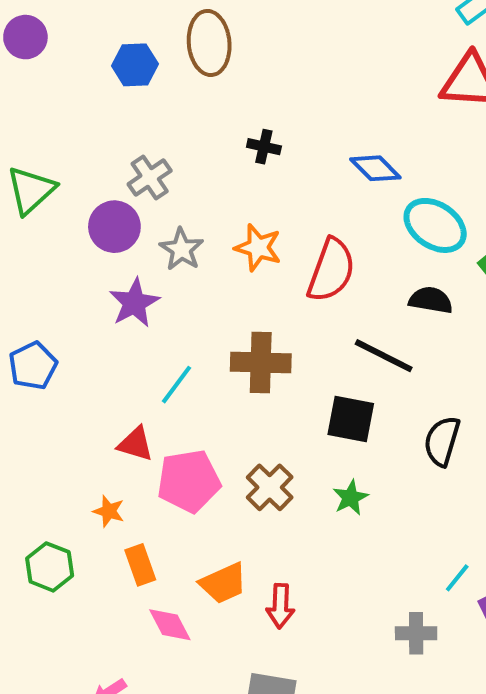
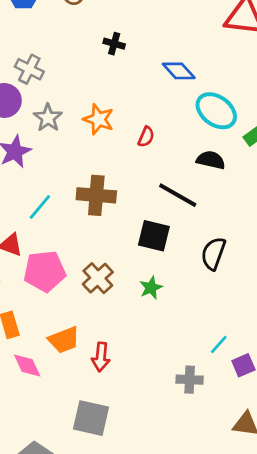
black cross: (264, 147) -> (114, 44), moved
gray cross: (150, 177) -> (29, 69), turned -32
red semicircle: (331, 270) -> (146, 137), size x0.5

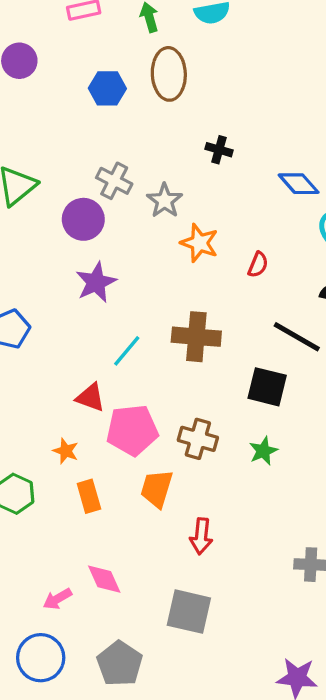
gray star: (48, 118) -> (165, 201), moved
brown cross: (98, 278) -> (198, 439), turned -32
orange trapezoid: (64, 340) -> (157, 489), moved, turned 128
pink diamond: (27, 365) -> (104, 579), moved

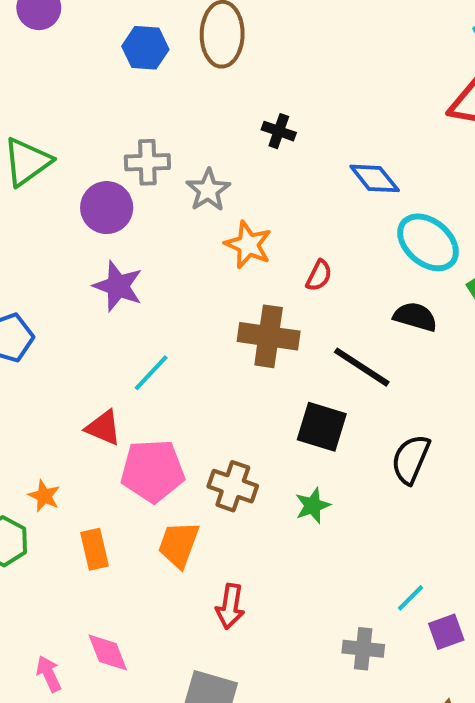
gray cross: (114, 181) -> (147, 162), turned -32
purple star: (96, 282) -> (118, 286), turned -30
brown cross: (196, 337) -> (269, 336), moved
orange star: (66, 451) -> (44, 496), moved
pink arrow: (57, 599) -> (49, 674), turned 92

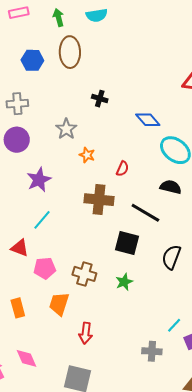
gray cross: (147, 162) -> (17, 104), moved
orange star: (248, 245) -> (87, 155), size x0.7
purple star: (118, 286) -> (39, 180), moved, turned 30
pink pentagon: (153, 471) -> (45, 268), size x0.7

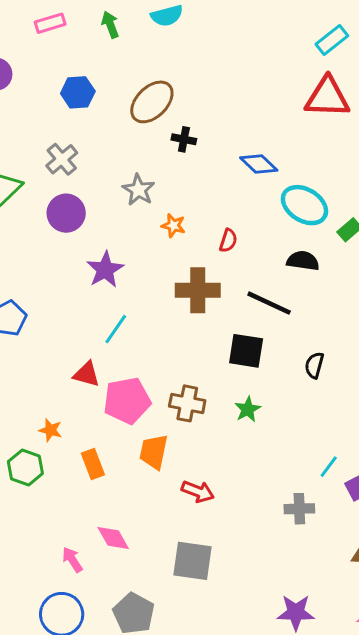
brown ellipse: (70, 52) -> (152, 102), moved, turned 52
gray cross: (17, 104) -> (62, 159), turned -30
black semicircle: (171, 257) -> (314, 365), size x0.7
pink pentagon: (45, 268) -> (127, 401), size x1.4
red arrow: (86, 333) -> (198, 491), turned -70

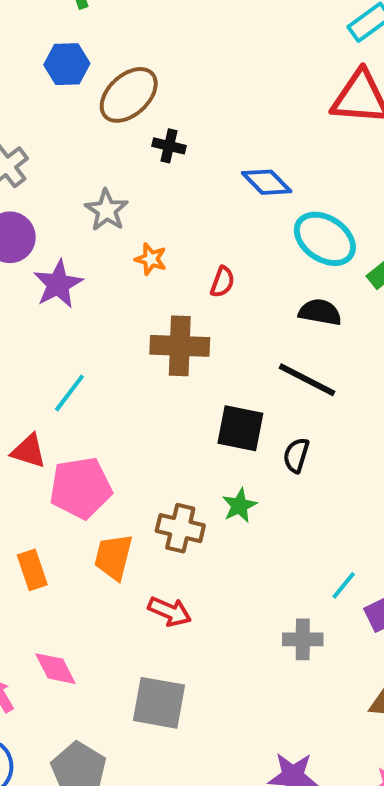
blue hexagon: (78, 92) -> (67, 64), moved
purple star: (105, 270) -> (58, 284), moved
black line: (269, 303) -> (307, 380), moved
black semicircle: (314, 365) -> (296, 455), moved
brown cross: (187, 403) -> (180, 528), moved

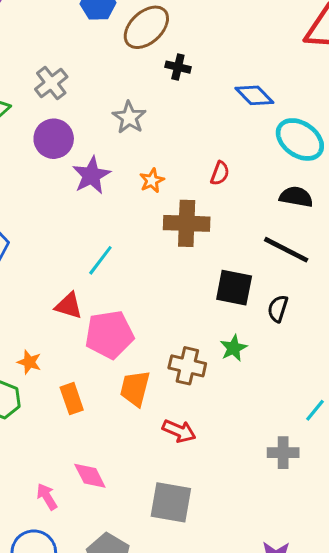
orange star: (151, 259) -> (152, 181), moved, turned 30

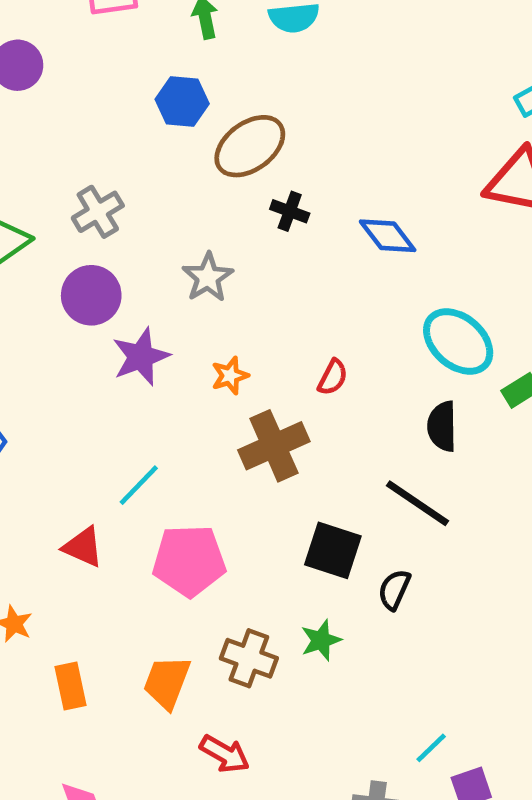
blue diamond: (254, 95) -> (388, 236), moved
black semicircle: (296, 197) -> (442, 426), turned -108
brown cross: (187, 223) -> (274, 446), turned -33
pink pentagon: (109, 335) -> (189, 561), moved

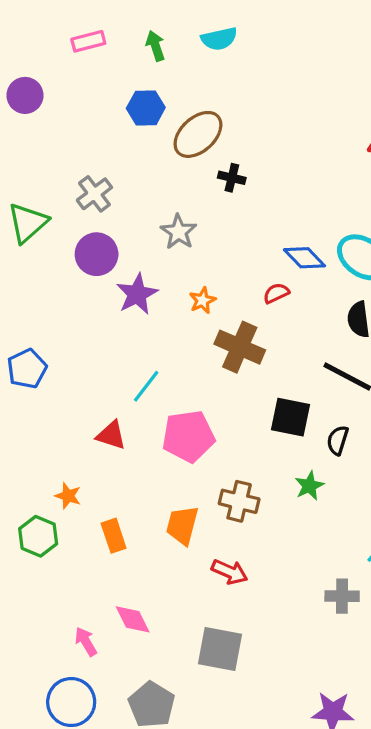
blue diamond: (388, 236) -> (304, 258), moved
red semicircle: (333, 377) -> (276, 293), turned -136
brown cross: (274, 446) -> (240, 347), turned -36
green star: (321, 640) -> (309, 486), moved

